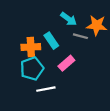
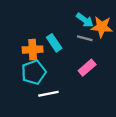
cyan arrow: (69, 19) -> (85, 20), moved
pink rectangle: (66, 63) -> (87, 68), moved

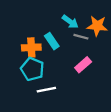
cyan arrow: (85, 20) -> (70, 22), moved
cyan pentagon: (34, 72) -> (32, 69), turned -30

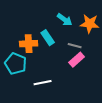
gray line: (81, 37) -> (75, 46), moved
cyan pentagon: (32, 69) -> (16, 64), moved

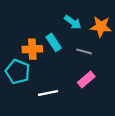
pink rectangle: (77, 60) -> (86, 79), moved

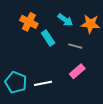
orange cross: (32, 49) -> (29, 22), moved, turned 30
cyan pentagon: (18, 72) -> (16, 82), moved

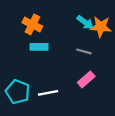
cyan arrow: (65, 20) -> (85, 22), moved
cyan rectangle: (48, 38) -> (39, 47), moved, turned -56

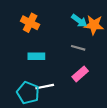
cyan rectangle: (39, 47) -> (36, 56), moved
cyan pentagon: (18, 92) -> (28, 93), moved

